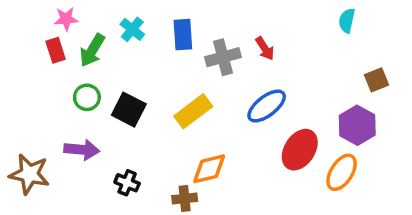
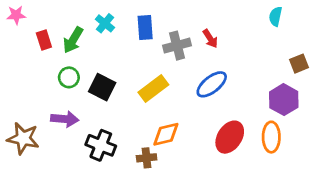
pink star: (66, 19) -> (16, 15), moved
red ellipse: (300, 150) -> (230, 137), moved
orange ellipse: (342, 172) -> (271, 137), turned -32
black cross: (127, 183) -> (101, 145), size x1.5

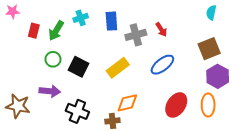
cyan cross: (105, 23) -> (81, 18), turned 32
red rectangle: (44, 40) -> (34, 31), turned 32
brown square: (299, 64) -> (209, 49), moved, size x1.5

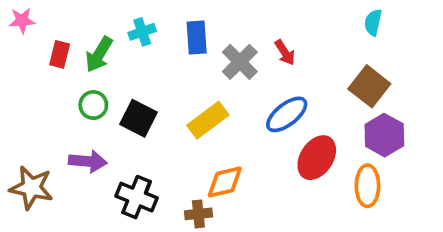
gray cross: (136, 35) -> (240, 62), turned -30
brown square: (209, 49) -> (369, 86), turned -30
red ellipse: (176, 105) -> (317, 158), moved

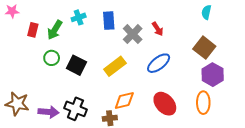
red ellipse: (317, 158) -> (165, 104), moved, turned -75
purple arrow: (88, 161) -> (48, 112), moved

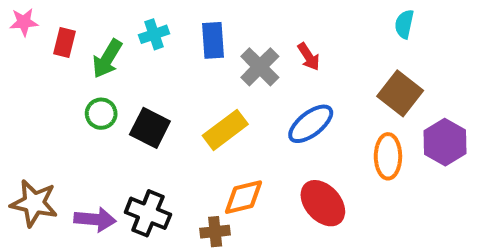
red rectangle: (33, 30) -> (65, 42), moved
purple hexagon: (213, 75) -> (445, 142), moved
orange ellipse: (203, 103) -> (388, 156), moved

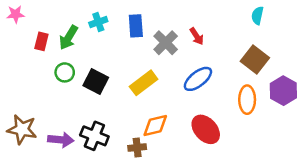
red rectangle: (65, 42) -> (41, 41), moved

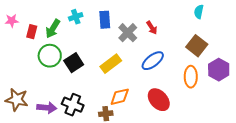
pink star: (16, 14) -> (12, 21), moved
green circle: (65, 72) -> (50, 56), size x1.5
black square: (96, 82) -> (74, 63), turned 30

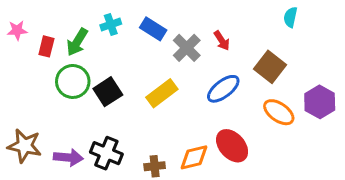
blue rectangle: (105, 20) -> (153, 29), turned -54
brown square: (197, 46) -> (270, 67), moved
orange ellipse: (191, 77) -> (279, 112), turned -55
orange diamond: (120, 97) -> (194, 157), moved

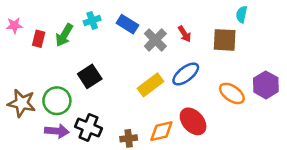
brown square: (270, 67) -> (225, 40), moved, turned -35
green circle: (73, 81) -> (57, 101), moved
yellow rectangle: (162, 93) -> (150, 85), moved
brown star: (25, 146) -> (22, 103), moved

